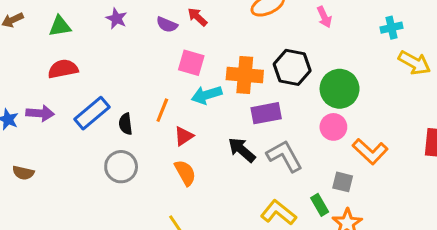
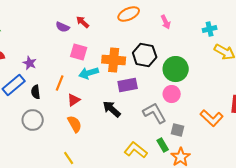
purple star: (116, 18) -> (30, 63), moved
orange L-shape: (370, 151) -> (212, 118), moved
gray L-shape: (285, 156) -> (155, 113), moved

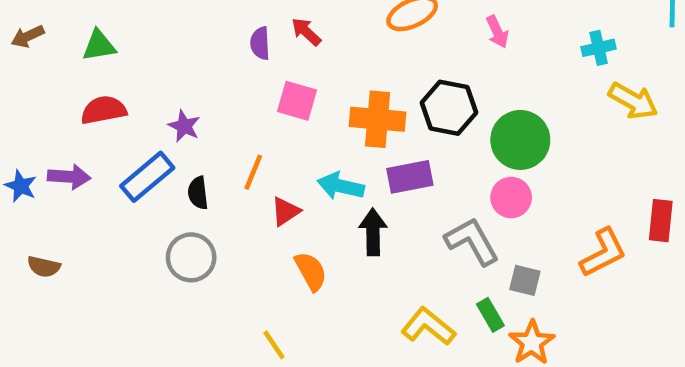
purple semicircle: (63, 27) -> (260, 43), turned 64
cyan arrow: (89, 73) -> (341, 186), moved, turned 30
black arrow: (112, 109) -> (373, 232), turned 48
orange L-shape: (212, 118) -> (603, 253), turned -70
orange semicircle: (75, 124) -> (311, 271), moved

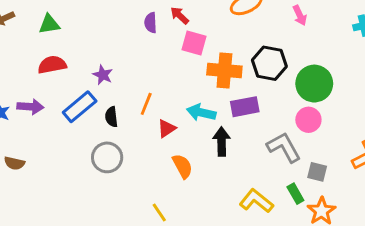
pink square: (297, 101) -> (194, 43), moved

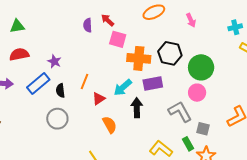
cyan arrow: (201, 113) -> (123, 88), turned -54

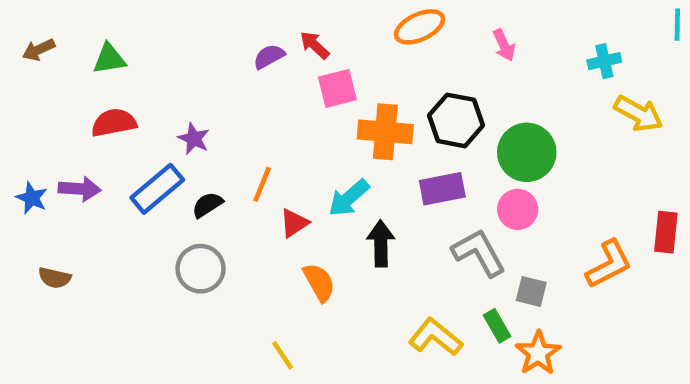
purple semicircle: (88, 25) -> (269, 57), turned 64
pink square: (118, 39) -> (337, 88), turned -30
purple rectangle: (153, 84) -> (442, 189), moved
black semicircle: (60, 91) -> (207, 205), turned 64

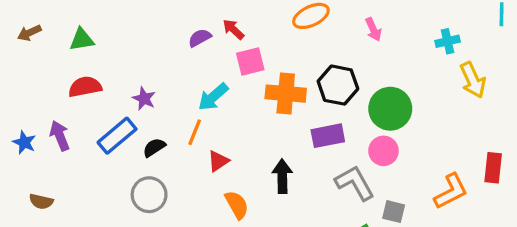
yellow arrow: (639, 114) -> (473, 80), turned 36
purple arrow: (80, 189) -> (60, 136), turned -116
cyan arrow: (349, 198) -> (213, 97), moved

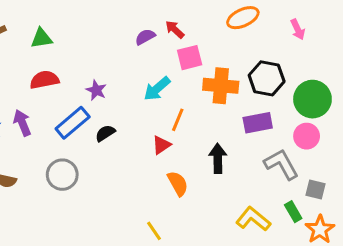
orange line: (195, 132) -> (178, 120), moved
gray circle: (149, 195) -> (62, 175), moved

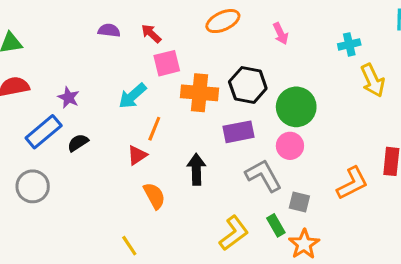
purple semicircle: (145, 37) -> (109, 30), moved, turned 36
yellow L-shape: (253, 219) -> (234, 233), turned 104

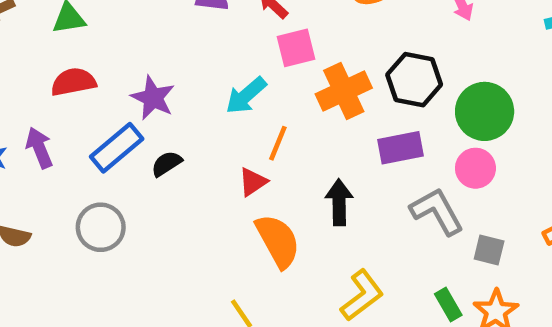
orange cross: (200, 93) -> (344, 91), turned -30
purple star: (69, 97) -> (153, 98), size x1.4
orange semicircle: (154, 196) -> (278, 241), size x1.4
green rectangle: (276, 225) -> (448, 304), moved
yellow L-shape: (234, 233) -> (362, 295), moved

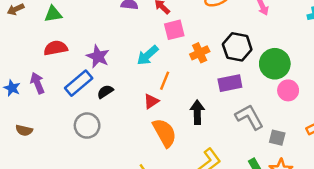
orange cross: (344, 91) -> (200, 53), size x0.7
pink circle: (475, 168) -> (288, 90), moved
gray circle: (101, 227) -> (87, 126), moved

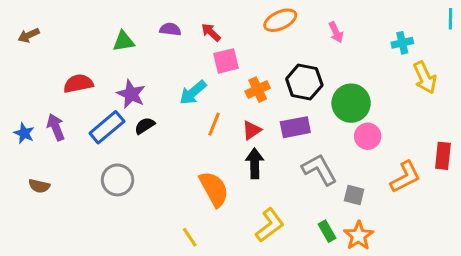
green triangle: (53, 14) -> (124, 41), moved
black semicircle: (105, 92) -> (145, 126), moved
red triangle: (151, 101) -> (252, 130), moved

